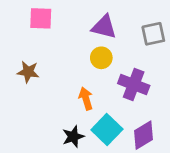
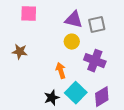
gray square: (153, 34) -> (97, 24), moved

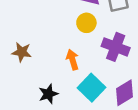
brown star: (20, 52) -> (22, 52), moved
black star: (52, 98) -> (48, 94), moved

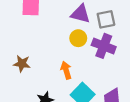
purple cross: (116, 47) -> (104, 46), moved

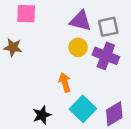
brown star: (22, 64) -> (13, 47), moved

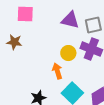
yellow circle: (78, 47) -> (68, 53), moved

